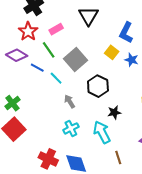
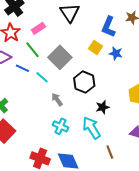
cyan cross: (71, 128) -> (60, 126), turned -35

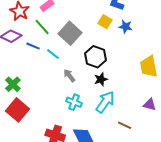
black star: (103, 107) -> (101, 79), moved
cyan arrow: (92, 128) -> (105, 102), turned 70
brown line: (110, 152) -> (125, 125), turned -40

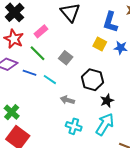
gray square: (70, 33) -> (66, 58), size x0.6
gray arrow: (69, 76) -> (67, 100), turned -32
black star: (101, 79) -> (107, 101), moved

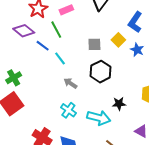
gray square: (66, 58) -> (94, 44), moved, turned 32
black star: (107, 101) -> (119, 104), moved
cyan arrow: (105, 124) -> (99, 118), turned 55

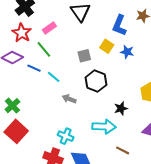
cyan cross: (68, 110) -> (66, 136), moved

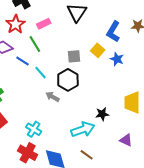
black hexagon: (96, 81) -> (68, 80), moved
cyan arrow: (104, 127) -> (83, 129), turned -30
cyan cross: (66, 136) -> (34, 129), moved
brown line: (123, 150) -> (87, 155), moved

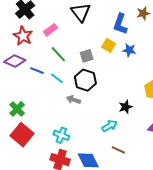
green line: (35, 44) -> (58, 54), moved
cyan arrow: (83, 129) -> (110, 126), size x0.7

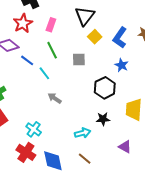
pink rectangle: (50, 30) -> (51, 25), turned -48
yellow square: (109, 45) -> (95, 37), moved
black hexagon: (85, 80) -> (105, 88), moved

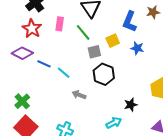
yellow square: (95, 37) -> (113, 41), moved, turned 32
green line: (52, 50) -> (83, 32), moved
black hexagon: (105, 88) -> (104, 74), moved

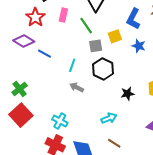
cyan line: (64, 73) -> (72, 65), moved, turned 64
black star: (131, 105) -> (127, 94), moved

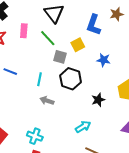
gray square: (96, 46) -> (60, 57), turned 32
blue star: (139, 46) -> (104, 60), moved

